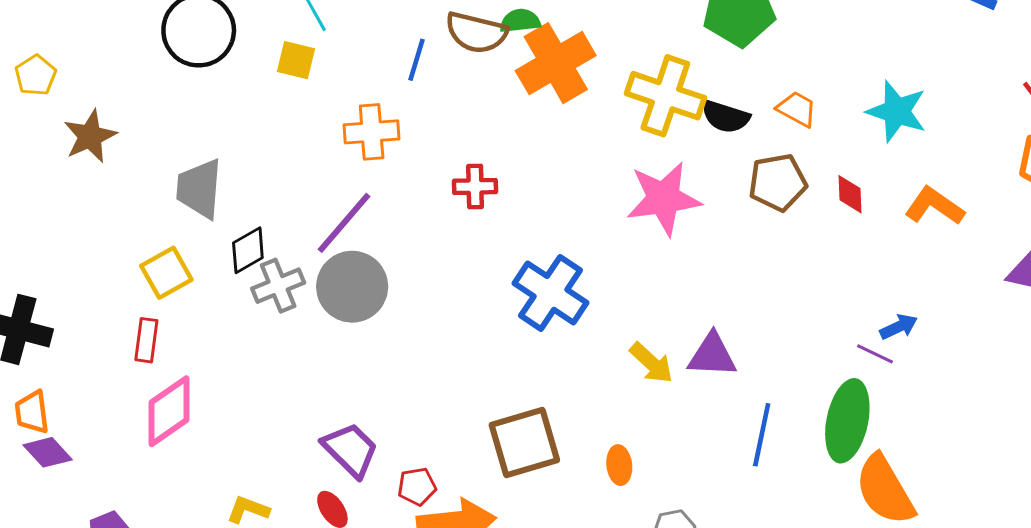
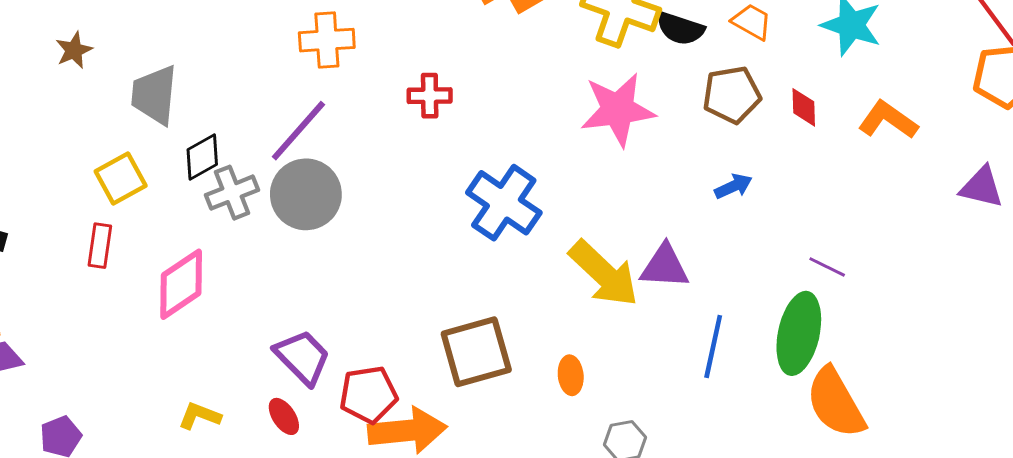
brown star: (90, 136) -> (74, 50), moved, size x0.7
blue arrow: (899, 327) -> (733, 186), moved
yellow arrow: (651, 363) -> (604, 274), size x1.6
pink diamond: (169, 411) -> (181, 284), moved
red pentagon: (417, 486) -> (368, 394), size x1.5

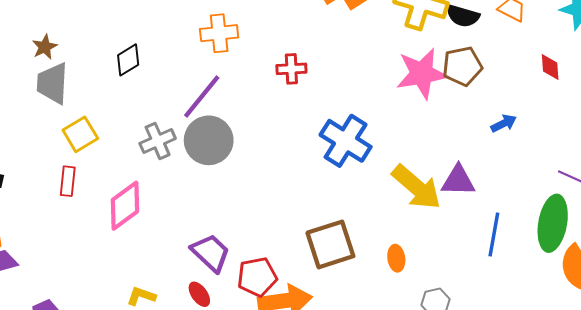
gray trapezoid: (154, 95) -> (52, 83), moved
brown pentagon: (732, 95) -> (462, 66), moved
black diamond: (202, 157) -> (128, 60), moved

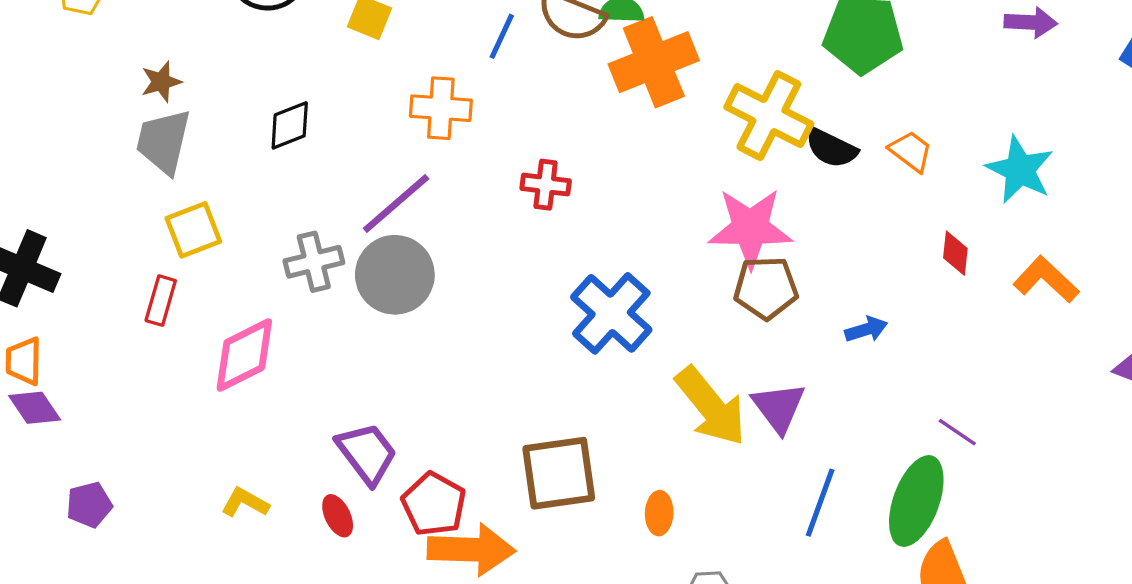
brown pentagon: (462, 66) -> (766, 288), moved
purple triangle: (458, 181) -> (779, 407), turned 42
red pentagon: (257, 277) -> (434, 504), turned 30

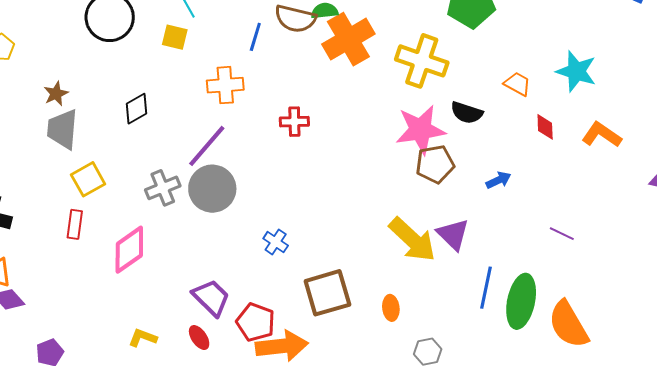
black semicircle: (831, 148) -> (467, 113), moved
orange trapezoid: (911, 151) -> (517, 84), moved
blue cross: (611, 313) -> (276, 242), moved, size x0.5
green ellipse: (916, 501) -> (521, 301), moved

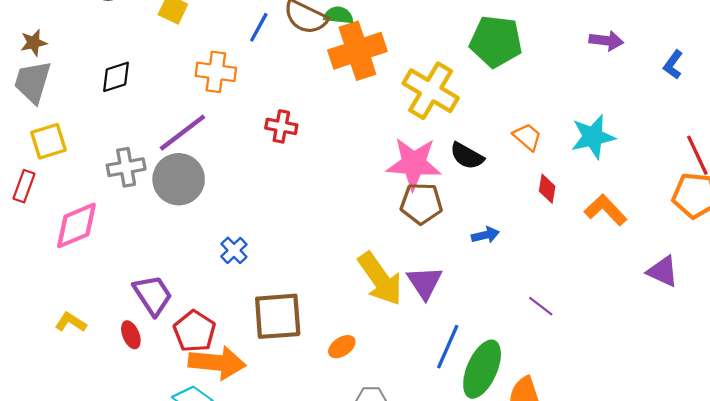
cyan star: (576, 71) -> (593, 137), turned 30
orange ellipse: (391, 308) -> (342, 347), turned 50

